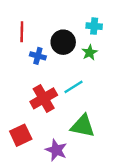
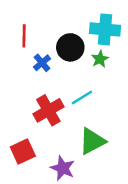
cyan cross: (94, 26) -> (105, 29), size x1.6
blue cross: (38, 56) -> (42, 63), turned 35
green triangle: (83, 126) -> (92, 141), turned -40

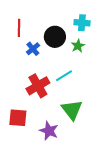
cyan cross: (105, 29) -> (82, 23), size x0.7
green triangle: (92, 141) -> (72, 110), turned -40
red square: (23, 151) -> (18, 118), turned 30

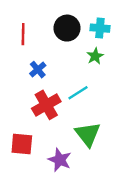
black circle: (55, 37) -> (67, 28), moved
blue cross: (33, 49) -> (38, 70), moved

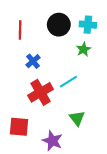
green triangle: (88, 134) -> (77, 118), size x0.7

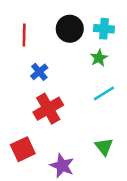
cyan line: (68, 82) -> (104, 93), moved
green triangle: (77, 118) -> (104, 147), moved
red square: (19, 127) -> (23, 149), turned -30

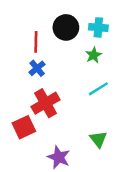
red line: (24, 35) -> (36, 42), moved
red square: (23, 149) -> (24, 127), moved

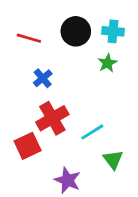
red line: (36, 42) -> (29, 38), moved, turned -75
cyan line: (98, 89) -> (92, 132), moved

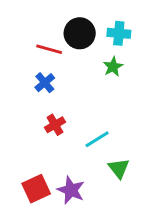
red line: (29, 38) -> (49, 49), moved
red cross: (52, 118) -> (55, 125), size x0.6
red square: (28, 146) -> (36, 189), moved

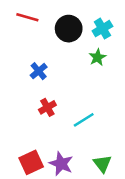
cyan cross: (119, 33) -> (102, 29), turned -36
red line: (49, 49) -> (27, 17), moved
green triangle: (119, 168) -> (102, 164), moved

